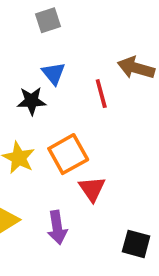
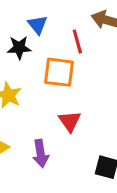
orange square: (68, 154) -> (59, 72), moved, turned 36

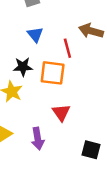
black star: (19, 48) -> (23, 67), moved

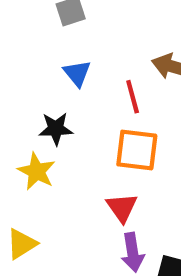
orange square: (53, 73) -> (137, 150), moved
purple arrow: (38, 139) -> (133, 252), moved

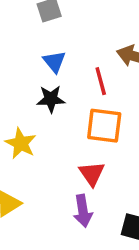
black star: (56, 129) -> (51, 99), moved
purple arrow: (133, 252) -> (83, 211), moved

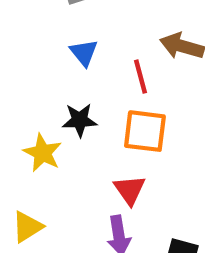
black star: (51, 99) -> (80, 120), moved

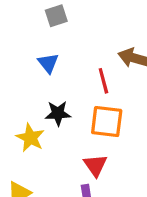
blue triangle: (84, 53) -> (48, 63), moved

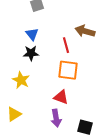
black star: (58, 113) -> (31, 53), moved
red triangle: (95, 165) -> (61, 97), turned -35

